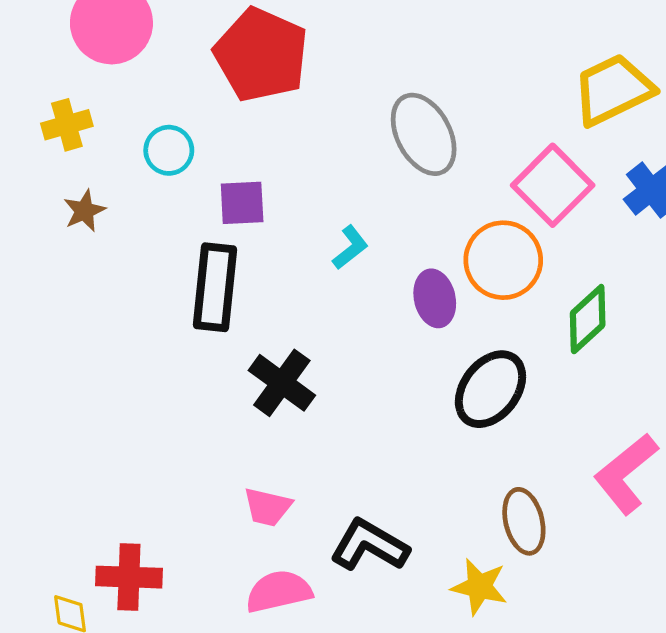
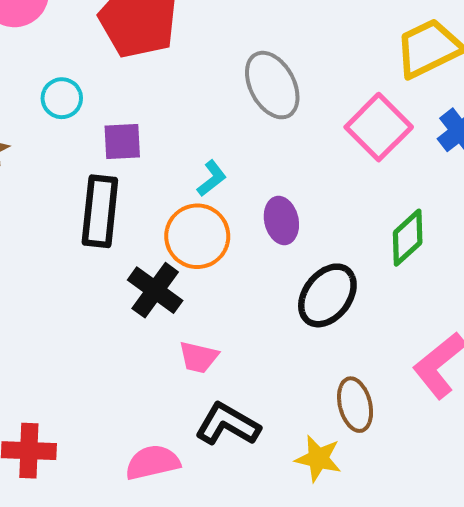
orange circle: (503, 260) -> (197, 236), moved
pink trapezoid: (268, 507) -> (199, 357), moved

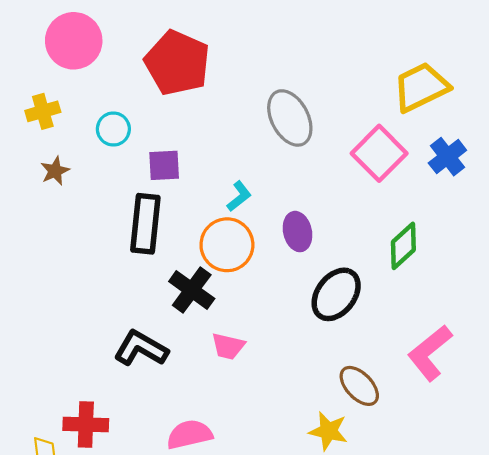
brown ellipse: (355, 405) -> (359, 386), turned -30
black L-shape: (227, 424) -> (141, 348), moved

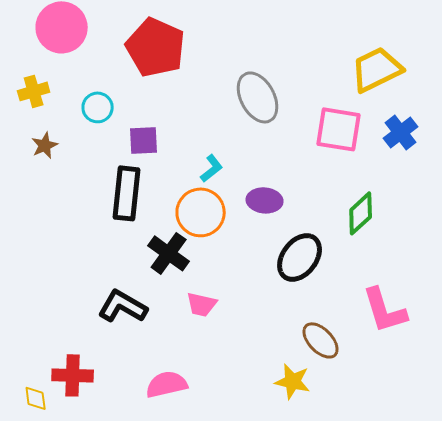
pink square: (379, 153) -> (339, 129), turned -36
purple ellipse: (298, 232) -> (265, 200), turned -72
pink L-shape: (430, 353) -> (385, 310), turned -68

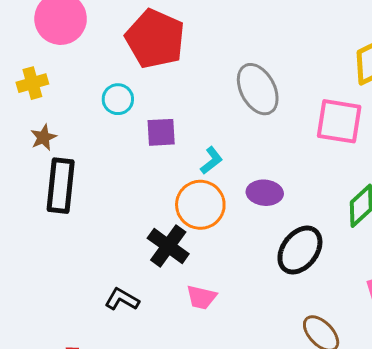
cyan circle: (98, 107) -> (118, 99), moved
purple square: (144, 140) -> (161, 132), moved
black rectangle: (127, 193) -> (61, 186), moved
black L-shape: (123, 306) -> (122, 299), size x0.7

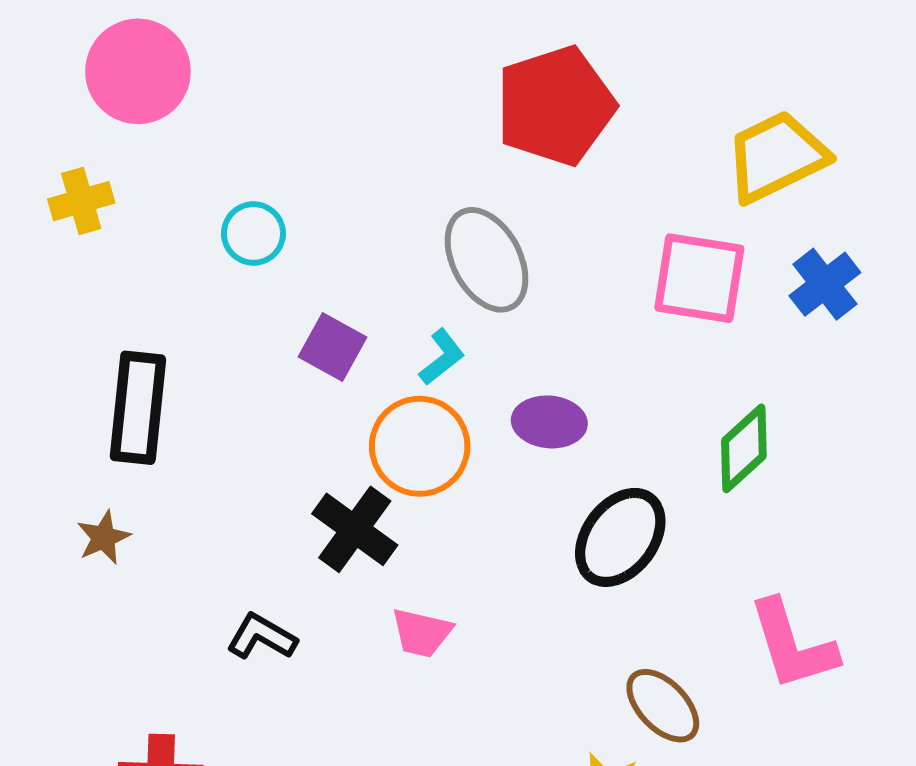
red pentagon: (155, 39) -> (555, 106), moved, turned 30
gray ellipse: (258, 89) -> (486, 260), moved
purple square: (161, 132) -> (332, 347), moved, turned 32
brown star: (43, 137) -> (103, 537), moved

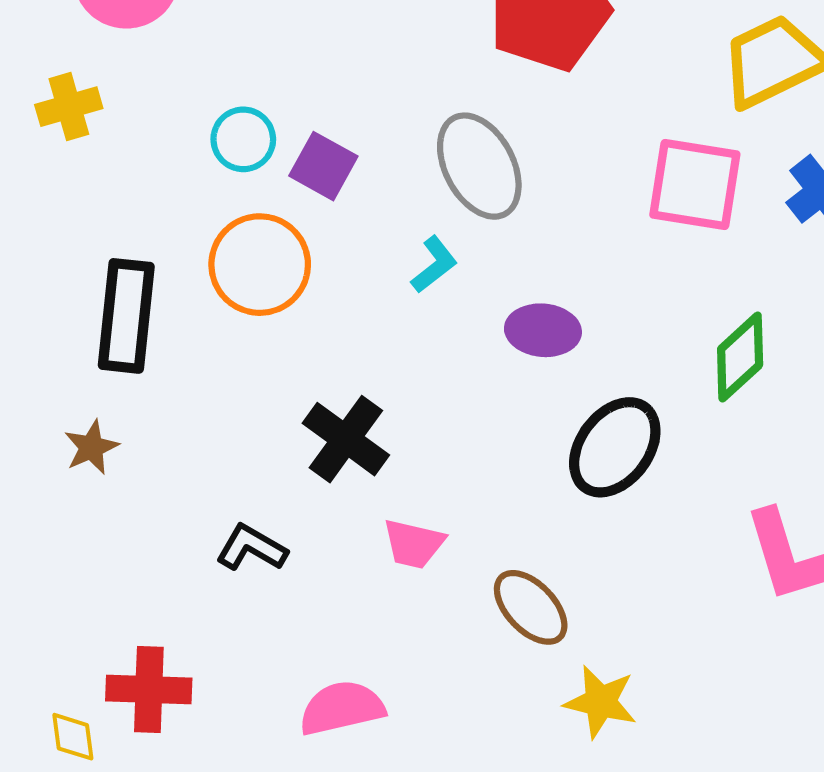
purple square: (332, 347) -> (323, 166), moved
orange circle: (420, 446) -> (260, 265), moved
brown ellipse: (663, 706) -> (531, 607), moved

